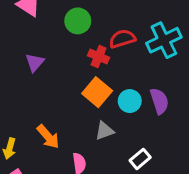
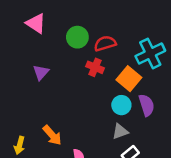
red semicircle: (122, 39) -> (105, 43), moved
orange square: (97, 92) -> (129, 79), moved
gray triangle: (104, 131) -> (120, 131), moved

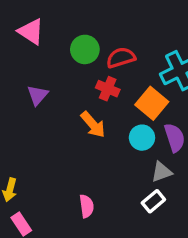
gray triangle: (120, 131) -> (162, 172), moved
orange arrow: (52, 135) -> (93, 125), moved

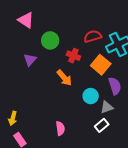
green circle: (85, 49) -> (50, 40), moved
red semicircle: (121, 58) -> (93, 36), moved
cyan circle: (142, 138) -> (91, 96), moved

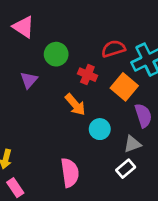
cyan circle: (91, 96) -> (100, 129), moved
pink semicircle: (60, 128) -> (70, 173), size x1.5

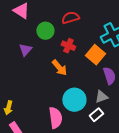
red semicircle: (113, 49) -> (70, 18), moved
cyan circle: (100, 129) -> (74, 100), moved, size x1.5

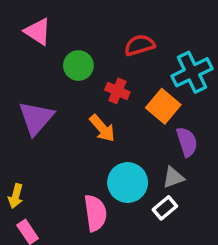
red semicircle: (70, 18) -> (139, 45), moved
purple triangle: (25, 50) -> (36, 118), moved, size x1.6

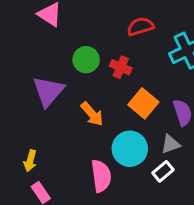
green circle: (78, 66) -> (86, 60), moved
orange square: (163, 106) -> (143, 103), moved
orange arrow: (102, 128) -> (92, 114), moved

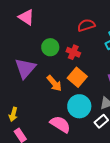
orange square: (143, 103) -> (77, 77), moved
pink semicircle: (101, 176) -> (60, 124), turned -50

